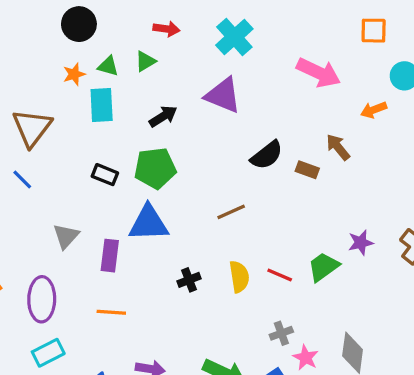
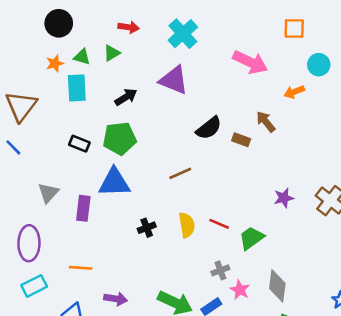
green trapezoid: (323, 267) -> (251, 238), moved
orange line: (111, 312) -> (81, 268), moved

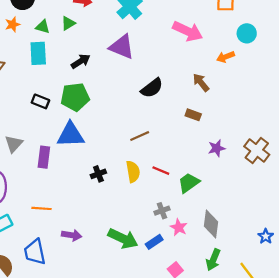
orange star: (55, 63) -> (13, 24), moved
brown rectangle: (241, 140) -> (193, 115), moved
brown line: (180, 173) -> (140, 136), moved

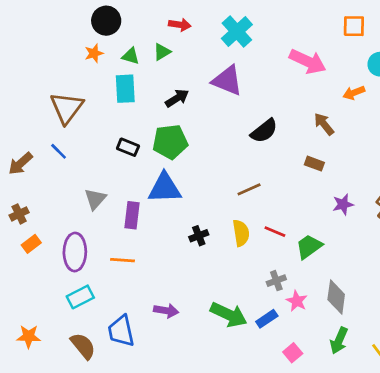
orange line: (42, 208) -> (123, 260), moved

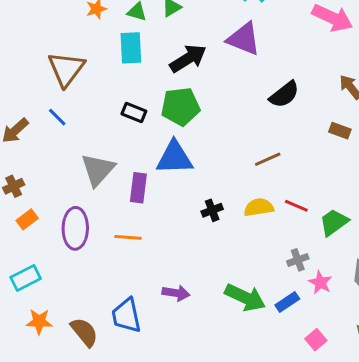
black arrow: (177, 98) -> (188, 58), size x1.4
gray triangle: (95, 199) -> (98, 170), size x1.4
yellow semicircle: (241, 233) -> (259, 207), turned -90
cyan rectangle: (80, 297) -> (26, 278), moved
orange star: (29, 336) -> (39, 322), moved

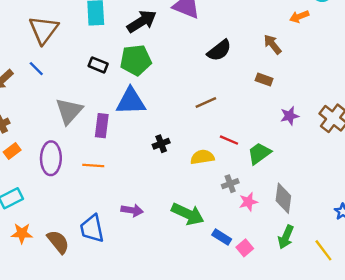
yellow semicircle: (259, 207) -> (202, 157), moved
pink star: (320, 282) -> (248, 202), turned 30
blue rectangle: (287, 302) -> (222, 237), moved, turned 66

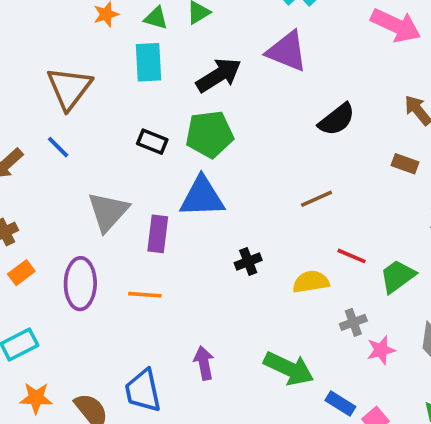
purple arrow: (132, 210) -> (204, 363), turned -110

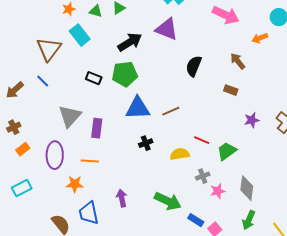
cyan rectangle: (149, 62) -> (80, 35), moved, turned -35
black semicircle: (337, 119) -> (194, 66), turned 150
blue triangle: (202, 197) -> (138, 108), moved
brown line: (316, 199) -> (171, 111), moved
orange star: (36, 398) -> (75, 184), moved

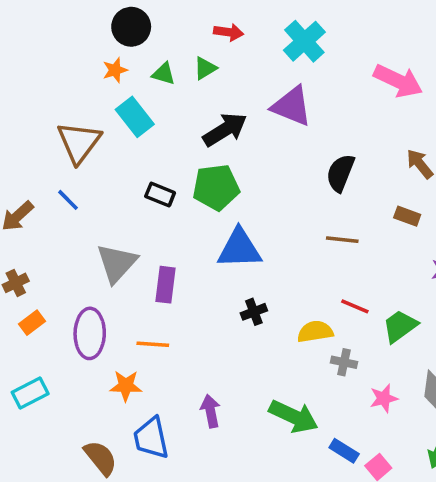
brown line: (171, 111) -> (342, 240), moved, turned 30
gray cross: (203, 176) -> (344, 362), moved, turned 32

